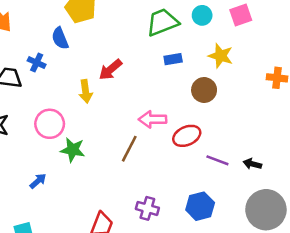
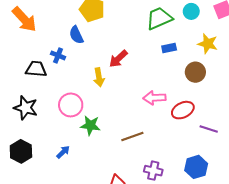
brown line: (129, 149) -> (132, 137), moved, turned 45

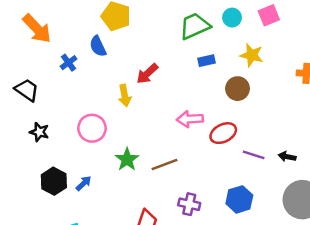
blue cross: (58, 55) -> (69, 63), moved, turned 32
black trapezoid: (36, 69) -> (27, 90), moved, turned 30
black star: (26, 108) -> (39, 132), size x0.7
green star: (90, 125) -> (127, 159), moved, turned 30
black hexagon: (21, 151) -> (54, 181), moved

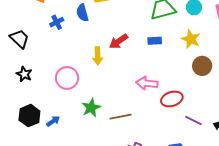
yellow star: (252, 55) -> (191, 39), moved
blue rectangle: (206, 61) -> (155, 41), moved
brown circle: (238, 89) -> (202, 66), moved

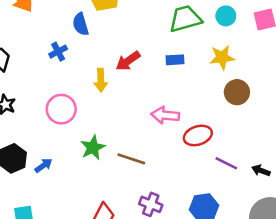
blue cross: (57, 22) -> (58, 52), moved
yellow star: (191, 39) -> (222, 57), turned -30
brown line: (121, 117) -> (131, 159), turned 30

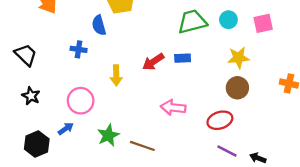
blue cross: (58, 52) -> (79, 49), turned 35
yellow star: (222, 57) -> (238, 58), moved
red arrow: (128, 61) -> (153, 62), moved
red ellipse: (198, 135) -> (220, 120), moved
blue arrow: (44, 165) -> (66, 129), moved

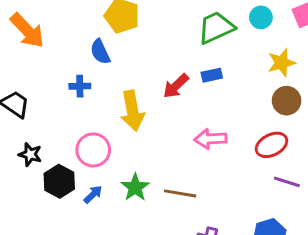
yellow arrow: (116, 75) -> (132, 111), size x1.5
blue arrow: (66, 129) -> (93, 194), moved
black hexagon: (37, 144) -> (59, 181), moved

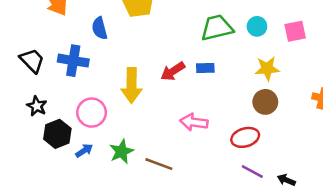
blue semicircle: (100, 52) -> (100, 28), moved
blue cross: (80, 86) -> (73, 61), moved, size x1.6

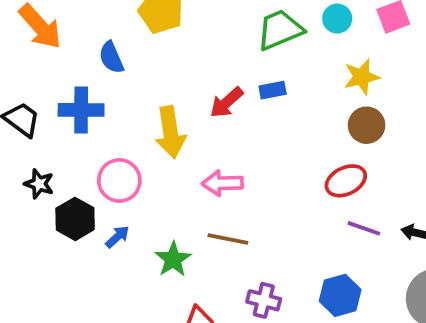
pink arrow: (194, 122) -> (222, 183), moved
green star: (121, 151) -> (173, 259), moved

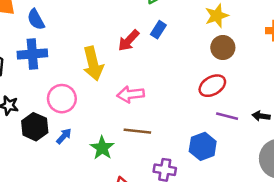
blue semicircle: (111, 57) -> (36, 19), moved
blue rectangle: (273, 90) -> (158, 30), turned -42
blue hexagon: (340, 295) -> (203, 146), moved

